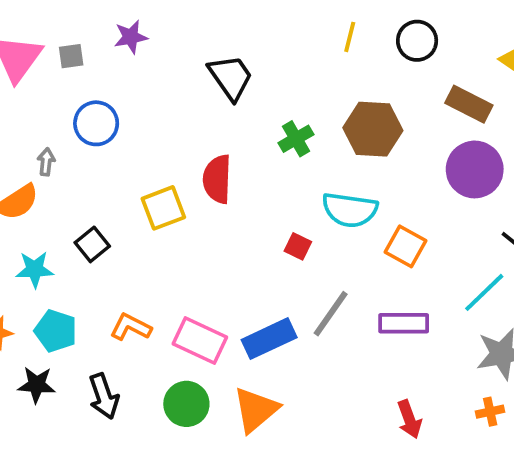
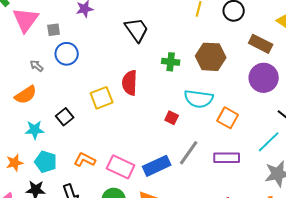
gray square: (71, 56) -> (54, 30), moved
green cross: (296, 139) -> (171, 62), turned 36
gray arrow: (46, 162) -> (37, 66), moved, turned -56

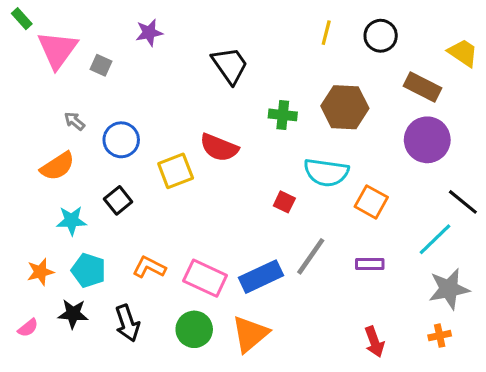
gray square: (54, 30) -> (101, 65), turned 32
blue circle: (67, 54) -> (121, 140), moved
red semicircle: (130, 83) -> (219, 148), turned -70
purple rectangle: (227, 158) -> (370, 264), size x0.7

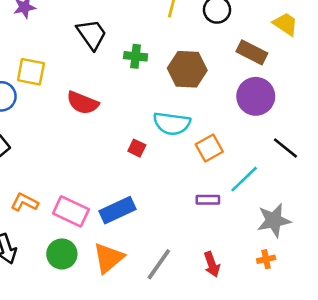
green cross: (283, 115) -> (136, 56), moved
yellow square: (176, 171) -> (31, 72), moved, turned 32
orange square: (371, 202) -> (209, 148), turned 32
cyan line: (435, 239) -> (244, 179), moved
gray line: (311, 256) -> (159, 264), moved

